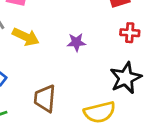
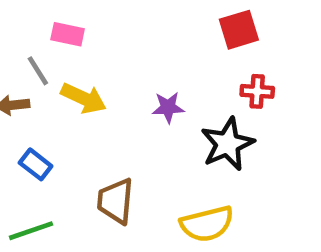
black star: (126, 78) -> (227, 144), moved

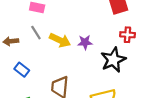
gray line: (38, 71) -> (36, 33), moved
yellow arrow: (84, 98) -> (60, 40), moved

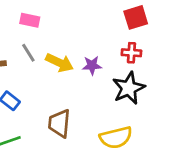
red cross: (127, 35) -> (131, 53), moved

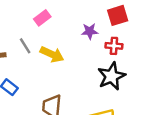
pink rectangle: (30, 20) -> (42, 18), moved, turned -49
purple star: (92, 65) -> (90, 31), moved

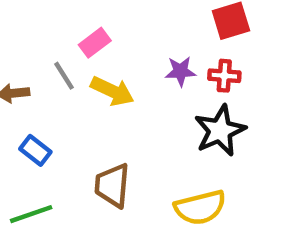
pink rectangle: (42, 18) -> (95, 43), moved
purple star: (90, 31) -> (180, 71), moved

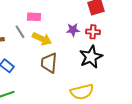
pink rectangle: (95, 43) -> (34, 17), turned 40
brown trapezoid: (112, 185) -> (49, 63), moved

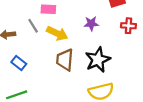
red cross: (93, 32) -> (128, 26), moved
black star: (91, 57) -> (98, 60), moved

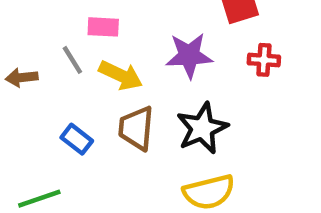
purple star: (91, 24) -> (189, 56), size x1.5
blue rectangle: (19, 63) -> (77, 139), moved

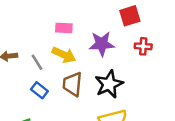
pink rectangle: (103, 27) -> (64, 28), moved
gray line: (72, 60) -> (37, 62), moved

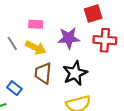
red cross: (143, 46) -> (105, 40), size x1.5
gray line: (37, 62) -> (12, 43), moved
blue rectangle: (39, 90) -> (14, 88), moved

